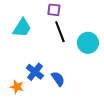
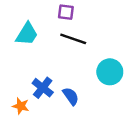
black line: (60, 32) -> (73, 39), turned -50
cyan circle: (88, 43) -> (110, 72), moved

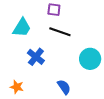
blue cross: (43, 88) -> (36, 57), moved
blue semicircle: (71, 96) -> (64, 87), moved

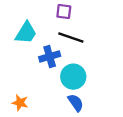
blue cross: (36, 57) -> (50, 56), moved, turned 36
cyan circle: (90, 59) -> (73, 77), moved

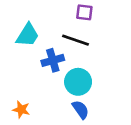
purple square: (64, 12) -> (84, 12), moved

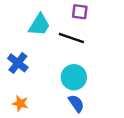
cyan trapezoid: (28, 35) -> (39, 25), moved
blue cross: (53, 60) -> (18, 63), moved, turned -36

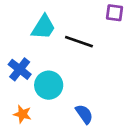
purple square: (80, 12) -> (114, 13), moved
cyan circle: (74, 77) -> (49, 85), moved

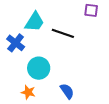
blue cross: (20, 69) -> (16, 43), moved
orange star: (22, 114) -> (28, 92), moved

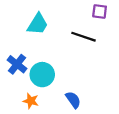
black line: (63, 33) -> (84, 37), moved
blue cross: (16, 43) -> (17, 64), moved

